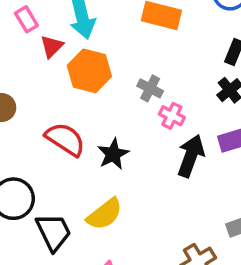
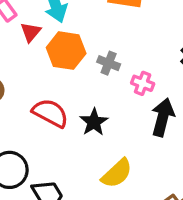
gray cross: (150, 88) -> (109, 63), moved
yellow semicircle: (105, 214) -> (117, 173), moved

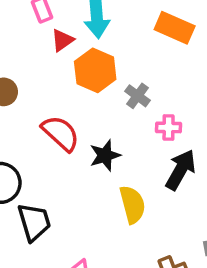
pink cross: (143, 83) -> (169, 127), turned -35
yellow semicircle: (117, 173) -> (132, 205), moved, turned -76

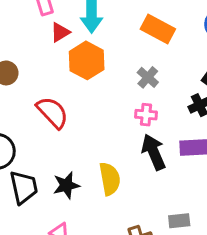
gray cross: (138, 96) -> (148, 77), moved
black star: (105, 155) -> (66, 185), moved
black arrow: (181, 170) -> (154, 152), turned -57

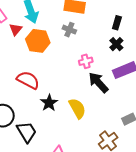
gray cross: (148, 77) -> (69, 30), moved
black star: (66, 185) -> (49, 103), moved

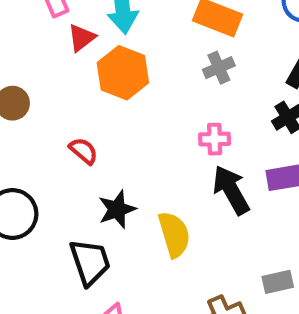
gray cross: (69, 30) -> (219, 68), moved, turned 32
red semicircle: (28, 80) -> (84, 151), size x0.6
black trapezoid: (27, 132) -> (90, 262), moved

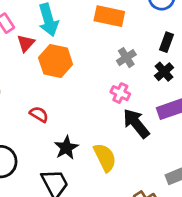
gray cross: (219, 68) -> (126, 58), moved
pink cross: (215, 139) -> (120, 93), turned 36

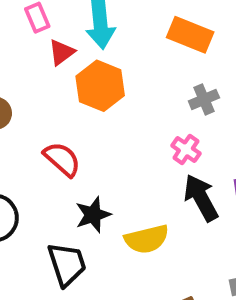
red semicircle: (39, 114) -> (62, 159), size x1.4
yellow semicircle: (105, 157) -> (147, 239), turned 92

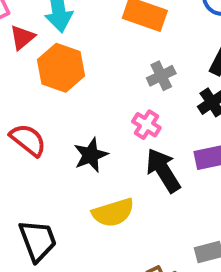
black star: (93, 215) -> (91, 155), moved

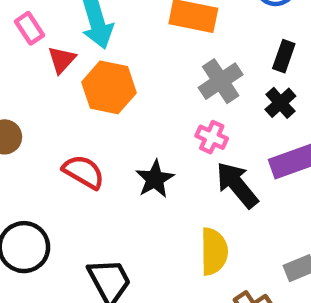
gray cross: (161, 76) -> (221, 81), size x1.4
yellow semicircle: (113, 213) -> (214, 252), moved, turned -66

